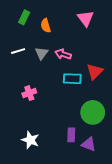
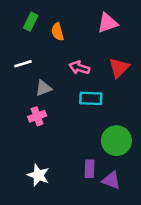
pink triangle: (86, 18) -> (107, 23), turned 48
gray triangle: (42, 53) -> (43, 88), moved, turned 32
red triangle: (95, 72) -> (119, 68), moved

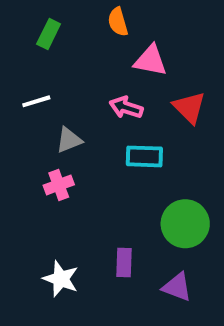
pink triangle: (107, 23) -> (151, 61), moved, turned 30
orange semicircle: (58, 32) -> (118, 22), moved
red triangle: (119, 68) -> (189, 107), turned -30
purple rectangle: (90, 169) -> (124, 263), moved

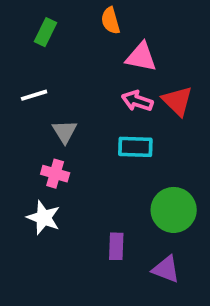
pink arrow: (126, 107) -> (137, 101), moved
gray triangle: (69, 140) -> (65, 132), turned -40
pink cross: (59, 185) -> (55, 174), turned 36
white star: (61, 279) -> (44, 218), moved

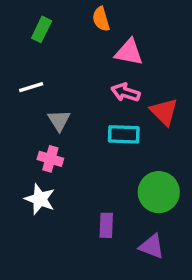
red triangle: (177, 101) -> (164, 112), moved

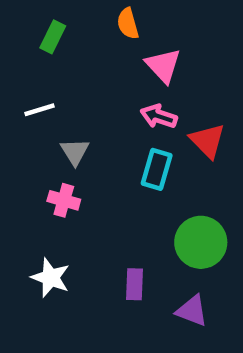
pink triangle: (129, 52) -> (163, 66), turned 36
cyan rectangle: (124, 134) -> (157, 169), turned -76
white star: (40, 199) -> (51, 278), moved

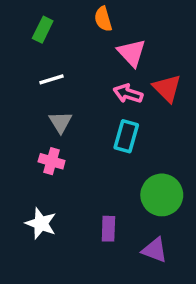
white line: (39, 110) -> (52, 79), moved
red triangle: (207, 141) -> (167, 88), moved

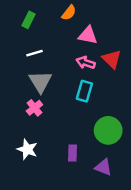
orange semicircle: (103, 19) -> (69, 13), turned -126
pink triangle: (132, 53) -> (88, 35), turned -36
gray triangle: (60, 122) -> (40, 82), size x1.5
pink cross: (52, 161) -> (34, 108), turned 35

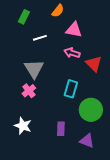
white line: (34, 53) -> (40, 38), moved
red triangle: (112, 59) -> (94, 64), moved
cyan rectangle: (84, 91) -> (71, 89), moved

